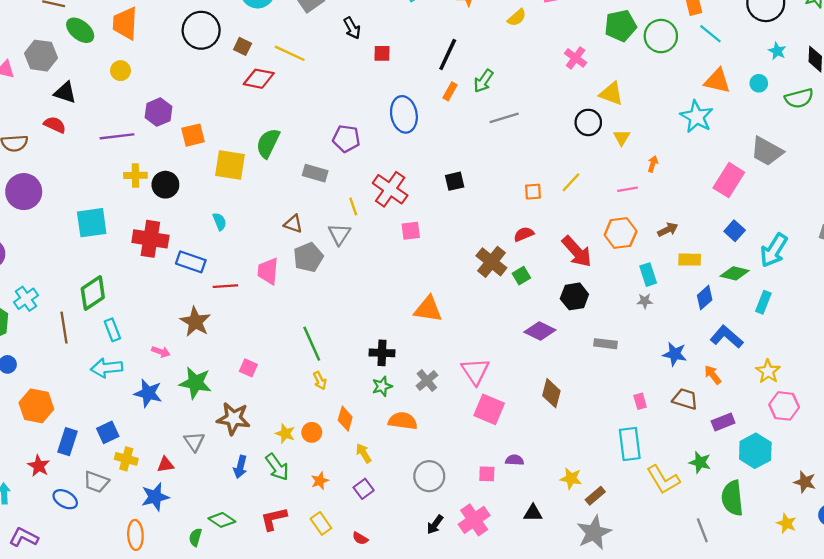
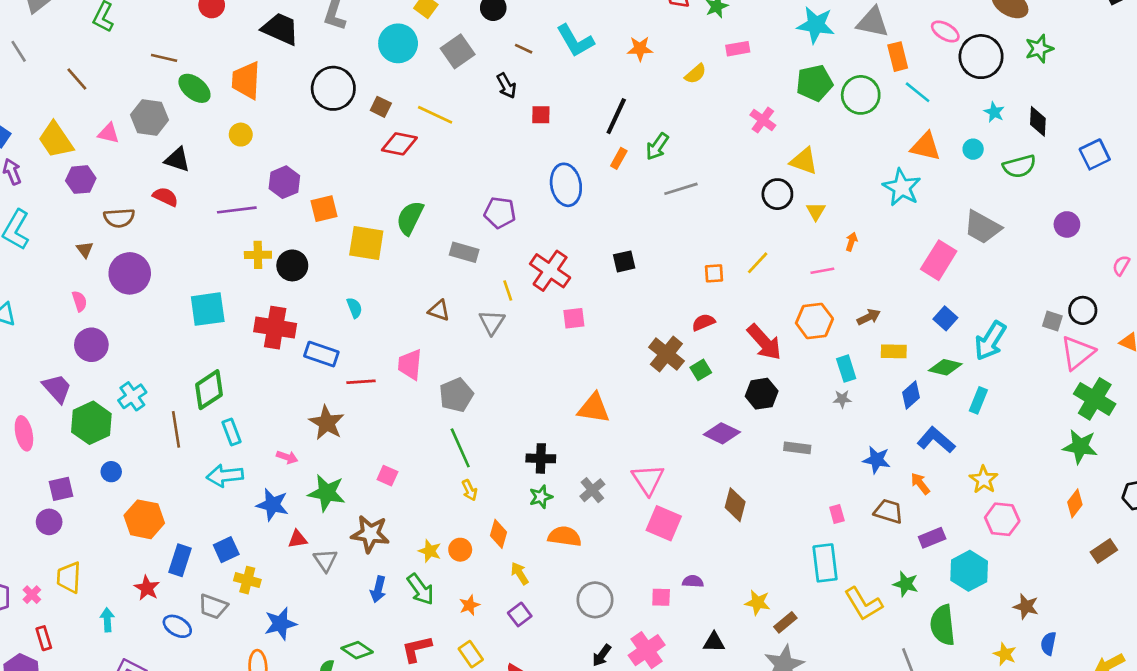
gray pentagon: (308, 257) -> (456, 395), moved
red triangle: (165, 465) -> (298, 539), moved

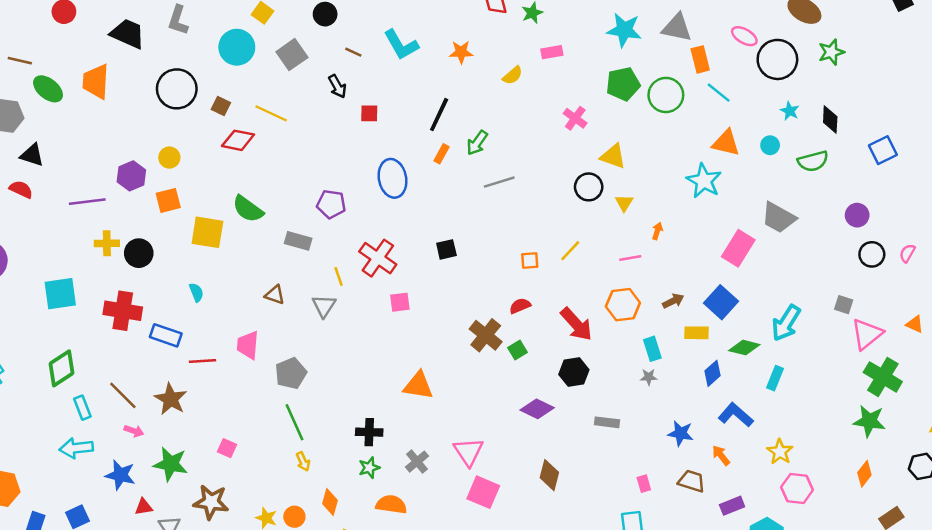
yellow circle: (241, 135) -> (169, 158), moved
green semicircle: (410, 218) -> (248, 209), turned -80
black circle: (1083, 310) -> (872, 254), moved
blue square: (945, 318) -> (721, 302), moved, size x1.5
brown line: (176, 429) -> (123, 395), moved, turned -36

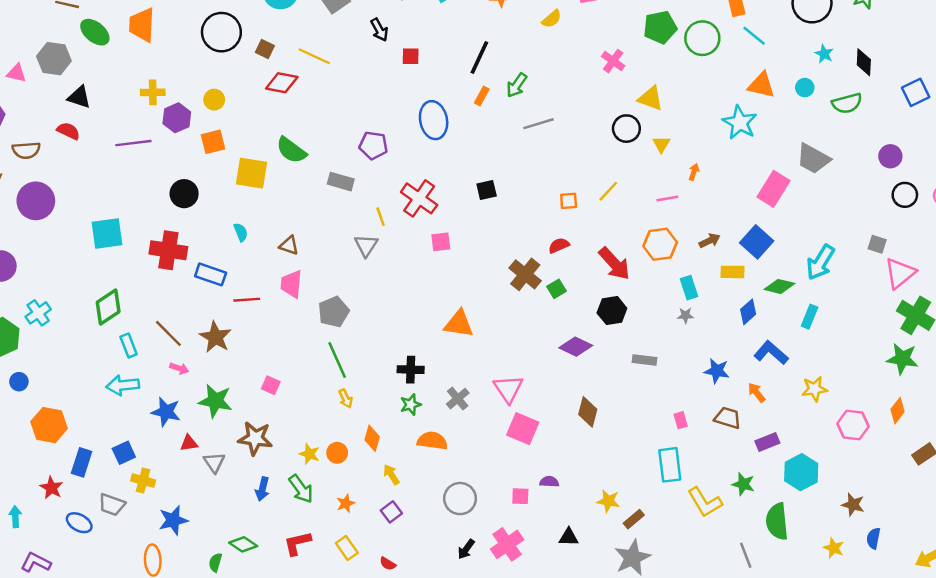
yellow cross: (107, 243) -> (153, 92), moved
brown triangle: (275, 295) -> (289, 245), moved
yellow star: (780, 452) -> (814, 389), turned 30
pink hexagon: (797, 489) -> (853, 425), moved

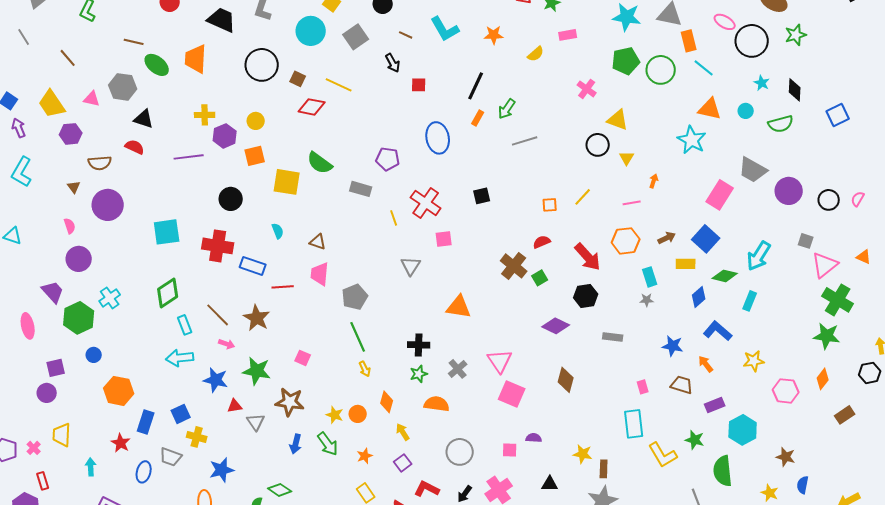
purple circle: (890, 156) -> (789, 191), moved, size x1.4
gray triangle: (366, 245) -> (411, 266), moved
brown rectangle: (634, 519) -> (604, 469), turned -48
blue ellipse: (79, 523) -> (144, 472), turned 75
red L-shape: (297, 543) -> (427, 489), moved, turned 40

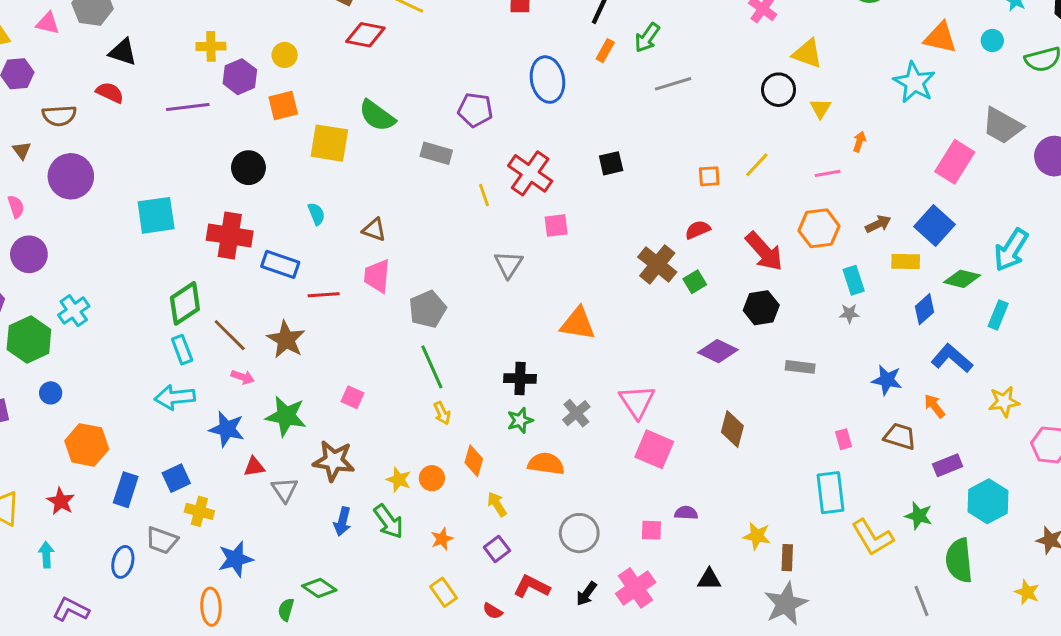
green diamond: (168, 293) -> (185, 303), moved
red star: (121, 443) -> (61, 501), moved

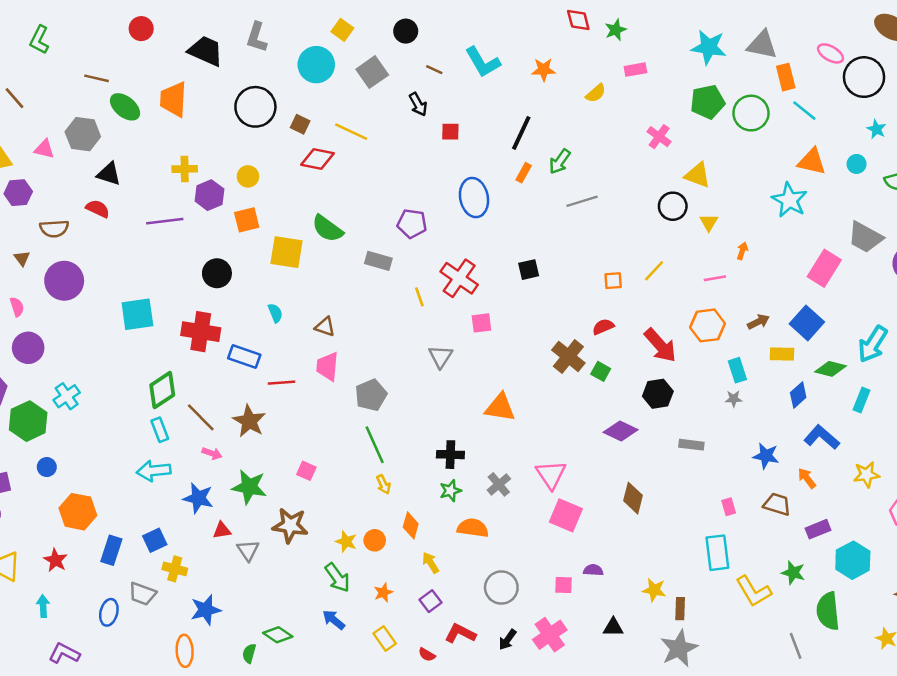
green square: (695, 282) -> (601, 371), turned -30
blue arrow: (342, 521) -> (334, 620), moved, turned 115

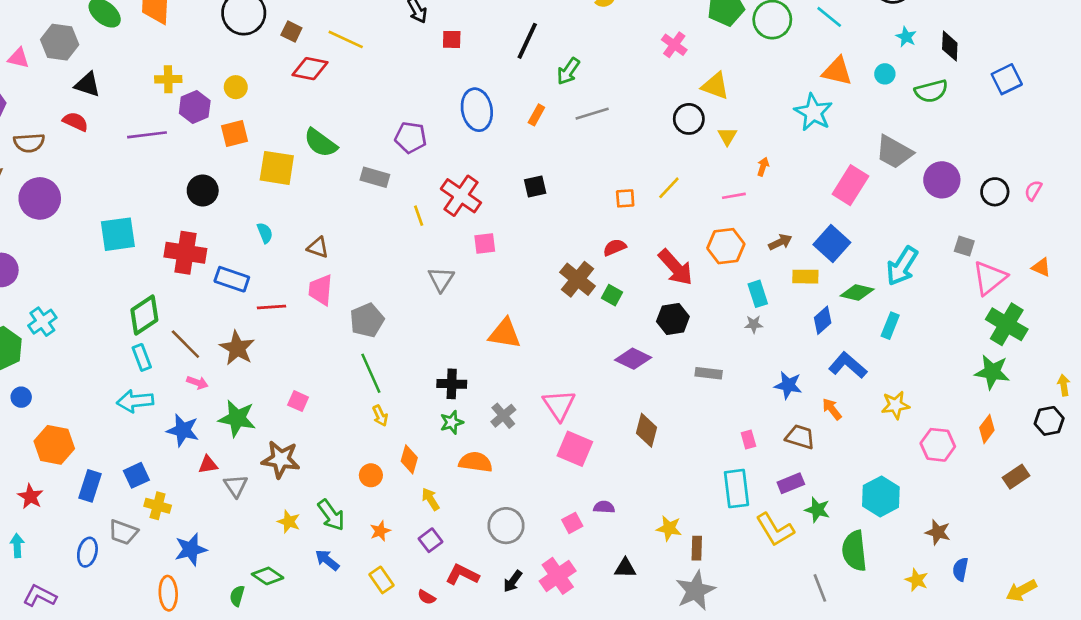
orange rectangle: (524, 173) -> (536, 115), moved
purple rectangle: (818, 529) -> (791, 483), moved
yellow star: (346, 542) -> (289, 522), moved
pink square: (563, 585) -> (572, 523), turned -30

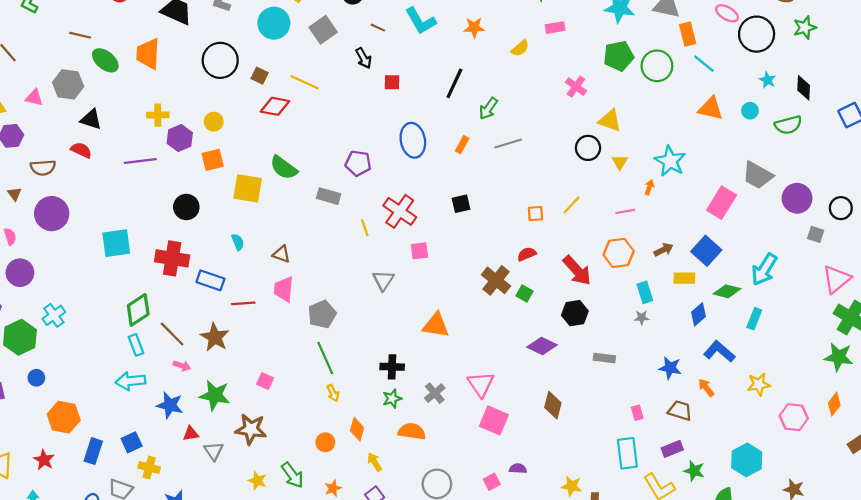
cyan star: (813, 112) -> (670, 161), moved
gray square: (964, 246) -> (816, 234), moved

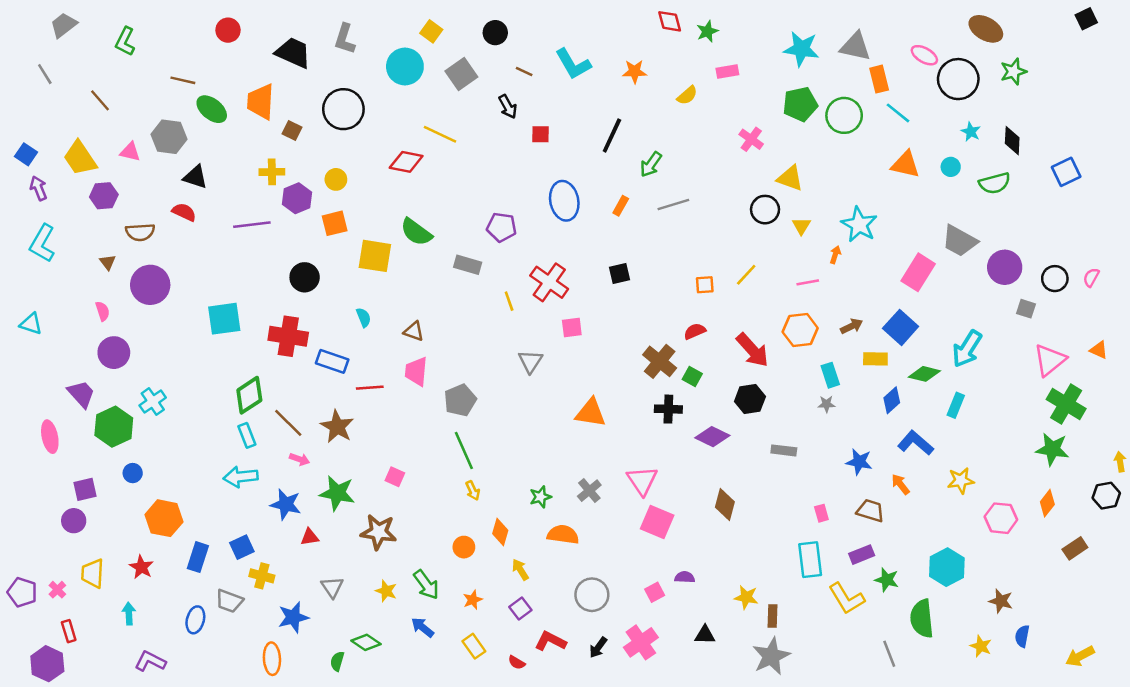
brown square: (260, 76) -> (292, 130), moved
black cross: (392, 367) -> (668, 409), moved
gray triangle: (214, 451) -> (332, 587), moved

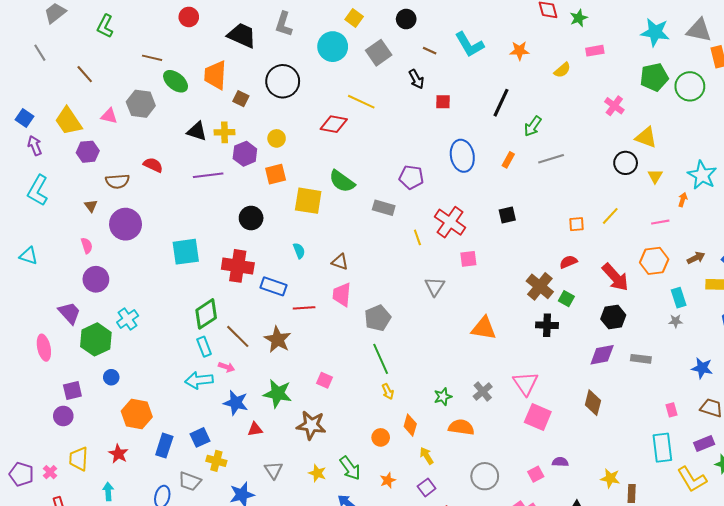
black triangle: (195, 177) -> (197, 131), moved
purple diamond: (712, 437) -> (602, 355), moved, turned -36
pink arrow: (300, 459) -> (227, 367), moved

